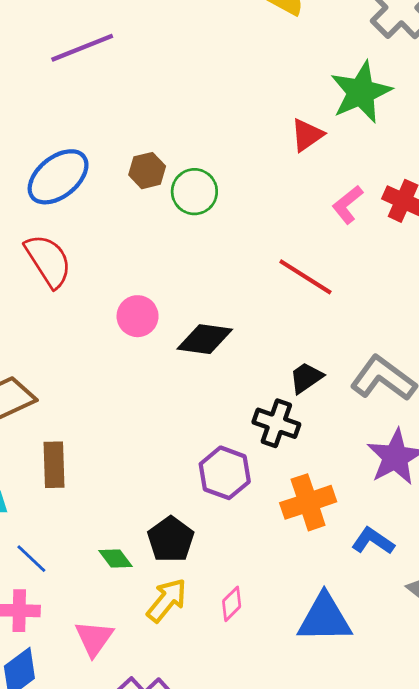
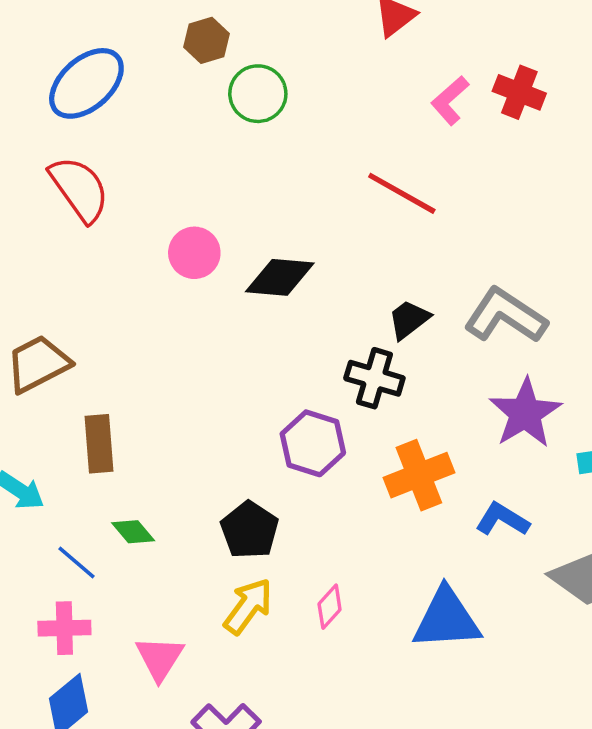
brown hexagon: (147, 171) -> (207, 40), moved
green diamond: (116, 559) -> (133, 532), moved

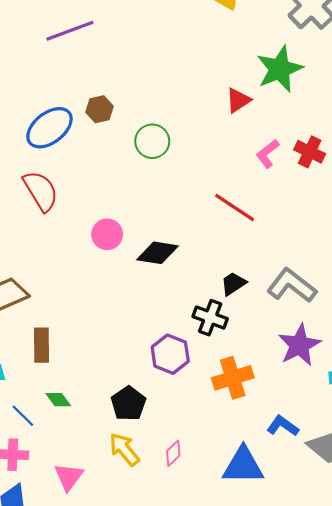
brown hexagon: (207, 40) -> (100, 109), moved
blue L-shape: (502, 519) -> (283, 426), moved
yellow arrow: (248, 606) -> (124, 449), turned -80

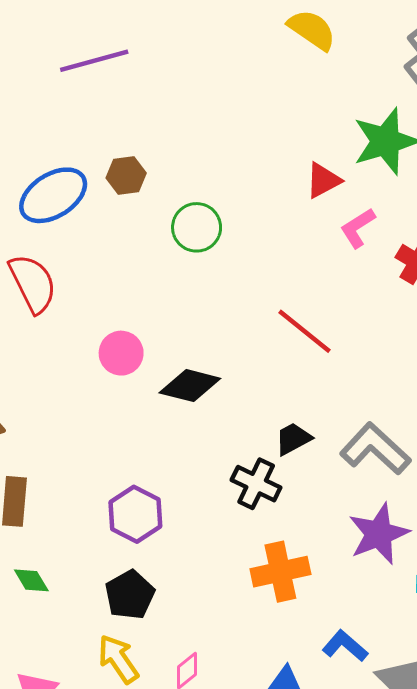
pink L-shape: (268, 154) -> (358, 228), moved
purple hexagon: (170, 354) -> (135, 514), moved

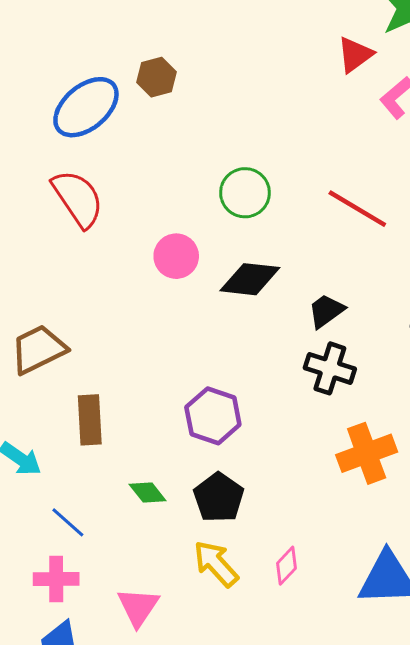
green circle: (197, 227) -> (245, 193), moved
black trapezoid: (293, 439) -> (326, 311), moved
green diamond: (31, 580) -> (148, 492), moved

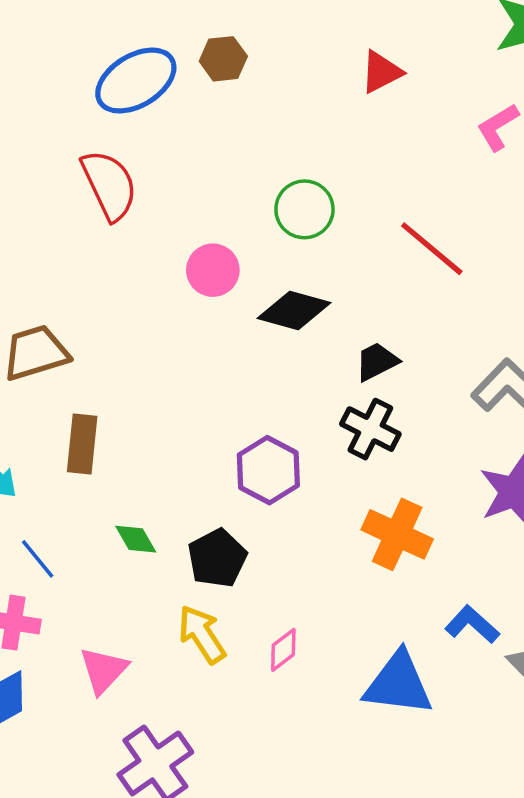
red triangle: (355, 55) -> (381, 72), moved
purple hexagon: (213, 416) -> (268, 470), moved
orange cross: (367, 453) -> (397, 534), turned 36

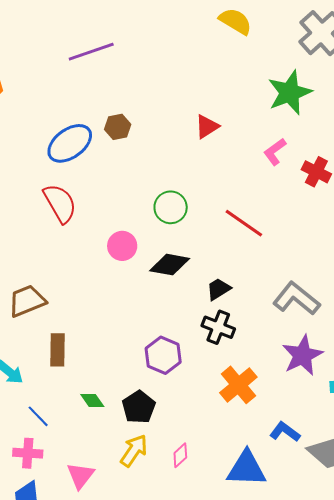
orange cross: (397, 534) -> (238, 385), turned 30
yellow arrow: (202, 634) -> (134, 451), turned 72

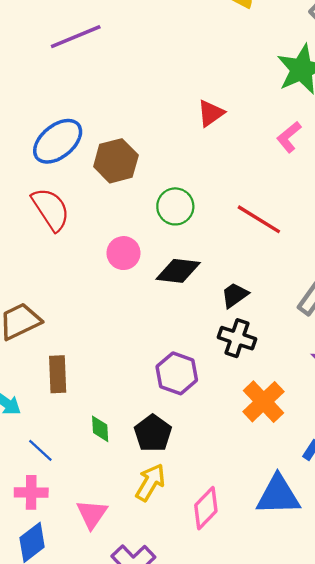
brown hexagon: (118, 127) -> (116, 161), moved, size x1.5
green diamond: (92, 400) -> (100, 429), turned 35
pink diamond: (180, 455) -> (206, 508), moved, size x1.5

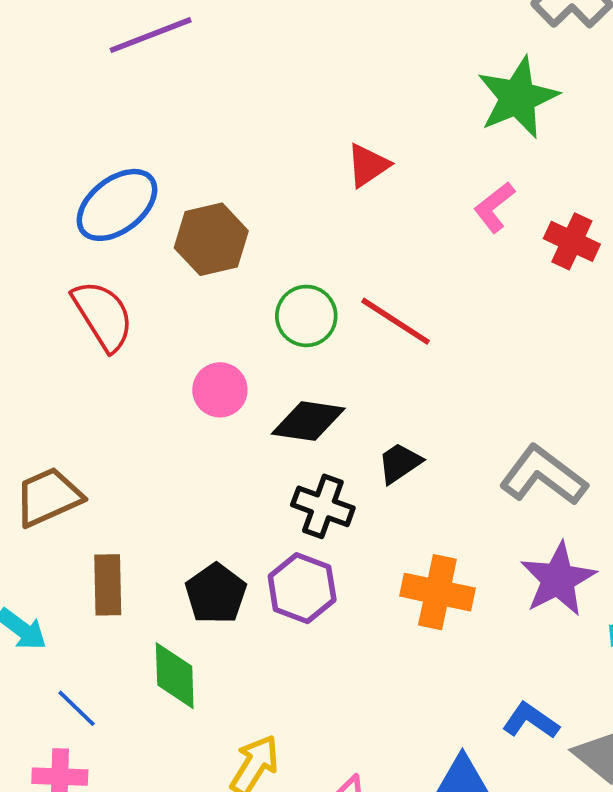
red line: (259, 219) -> (396, 321), moved
black cross: (237, 338) -> (323, 506), moved
orange cross: (264, 402) -> (437, 592), moved, turned -36
green diamond: (100, 429) -> (175, 676), size x1.5
black pentagon: (153, 433) -> (216, 594), moved

